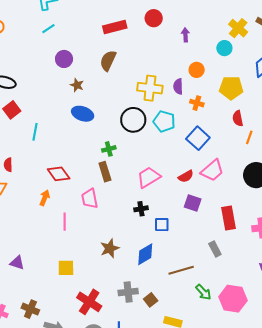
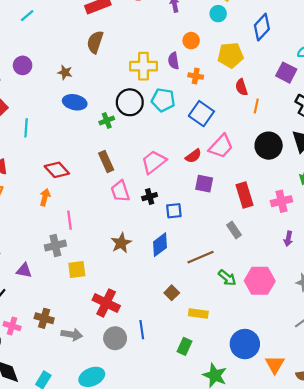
purple circle: (64, 59) -> (23, 65), moved
green cross: (109, 149) -> (107, 120), moved
pink trapezoid: (90, 199) -> (120, 191), moved
gray cross: (128, 292) -> (55, 246), moved

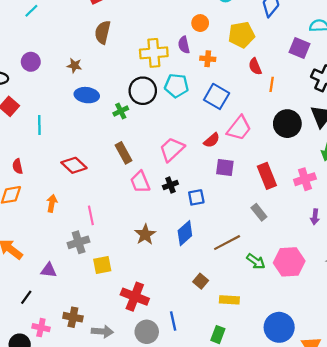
orange arrow: (45, 197) -> (52, 203), moved

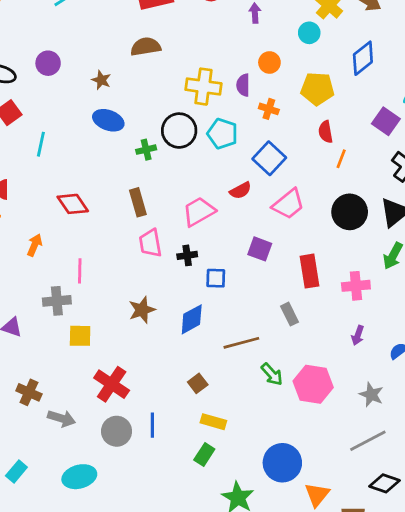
brown semicircle: (103, 32) -> (146, 47), turned 55
red semicircle: (212, 140) -> (240, 191), moved
yellow rectangle: (229, 300) -> (213, 422), moved

